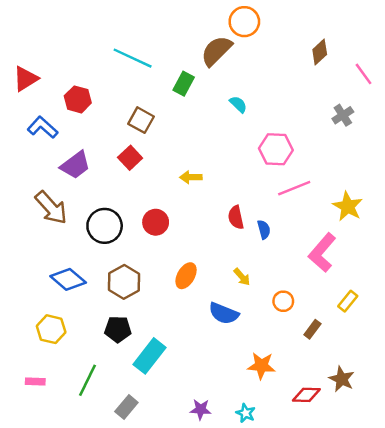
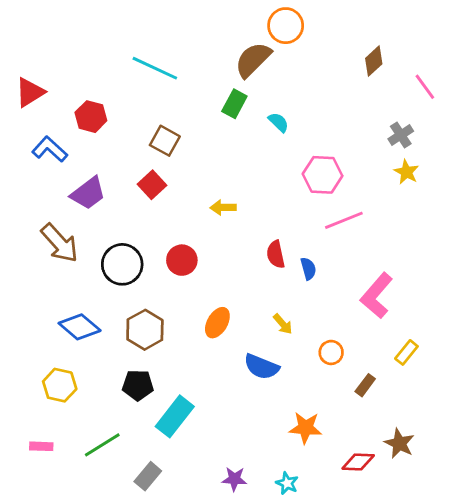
green rectangle: (184, 84) -> (234, 104), moved
yellow star: (348, 206) -> (406, 172), moved, size x0.7
green line: (88, 380) -> (102, 445), turned 32

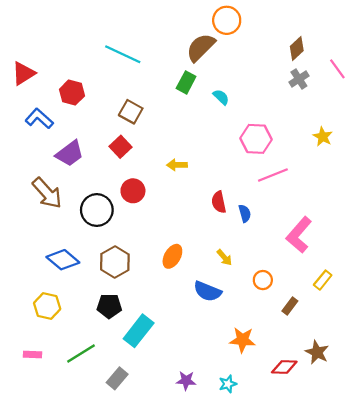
gray cross: (401, 135) -> (299, 79), moved
red circle: (182, 260) -> (133, 191), moved
cyan star: (287, 483) -> (228, 384), turned 30

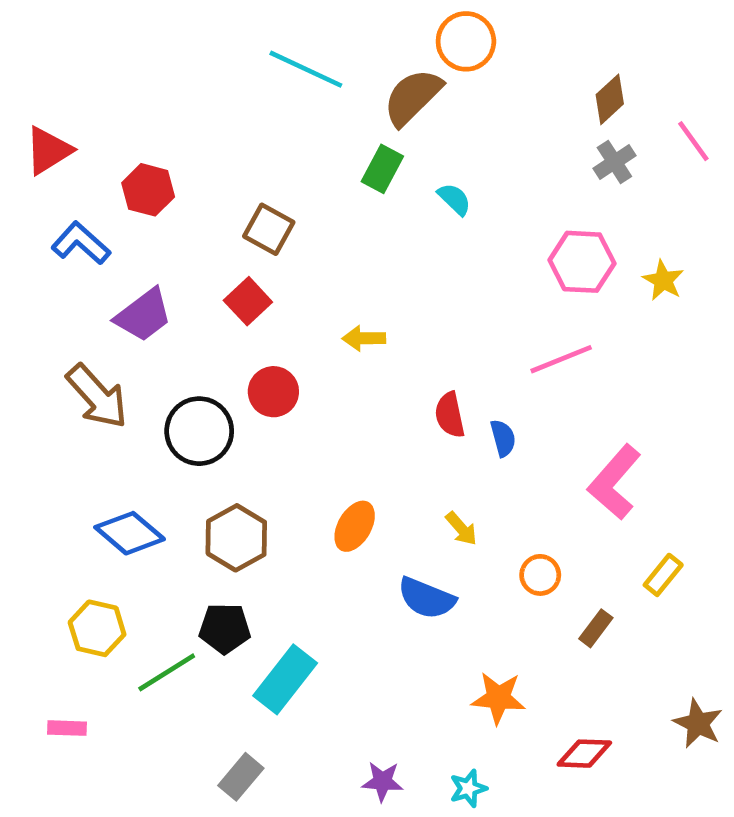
cyan line: (123, 54) -> (306, 69), moved
pink hexagon: (256, 139) -> (582, 262), moved
brown star: (317, 352) -> (698, 723), moved
green line: (81, 353) -> (167, 672), moved

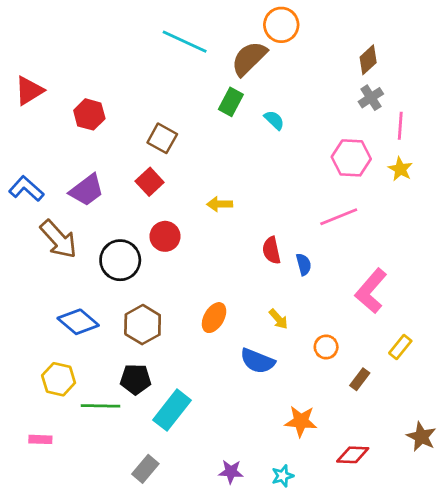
pink line: (693, 141) -> (400, 126), moved, turned 40
blue L-shape: (81, 243) -> (26, 189), moved
green line: (167, 672) -> (101, 406), turned 33

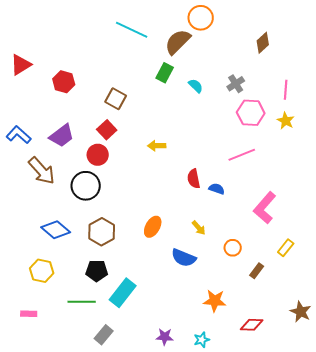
gray cross: (371, 98) -> (236, 84), moved
red circle: (165, 236) -> (98, 155), moved
blue semicircle: (304, 264) -> (217, 189), turned -56
green line: (101, 406) -> (82, 302), moved

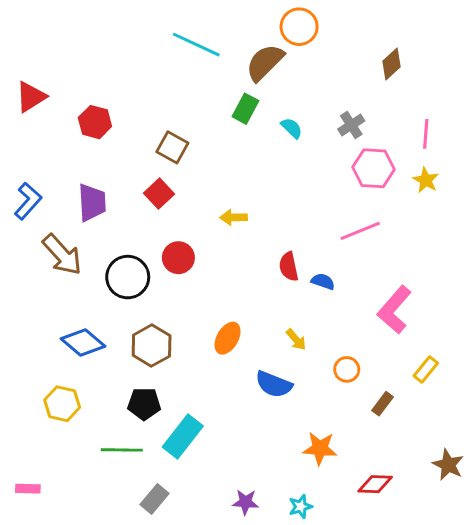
blue L-shape: (19, 135) -> (28, 201), turned 90
purple trapezoid: (62, 136) -> (92, 203), turned -56
red circle: (98, 155) -> (178, 258), moved
pink rectangle: (29, 314) -> (28, 489), moved

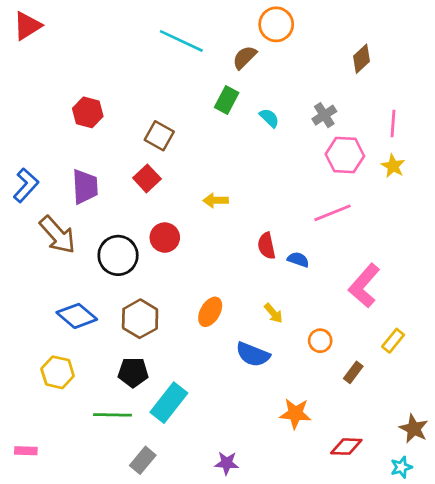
brown semicircle: (265, 62) -> (245, 57), size x0.7
red triangle: (31, 97) -> (27, 26), moved
cyan star: (301, 507) -> (401, 467), moved

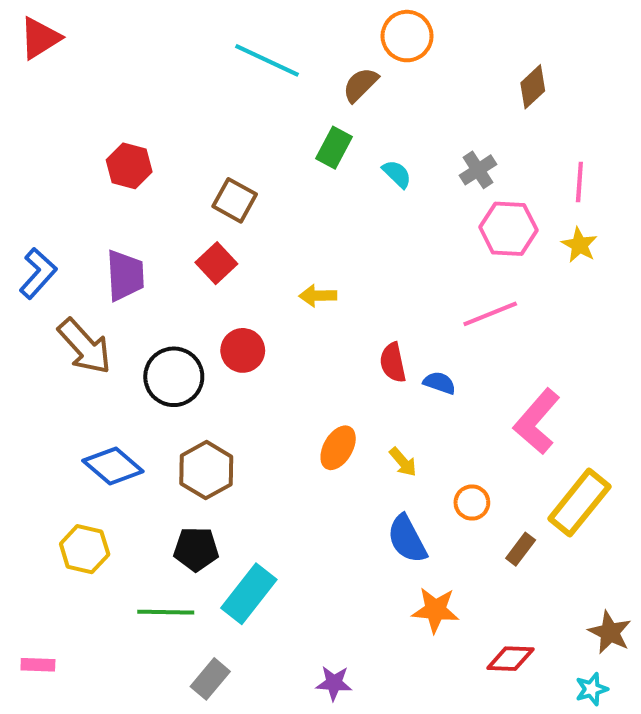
orange ellipse: (210, 312) -> (338, 448), moved
yellow rectangle: (393, 341) -> (579, 503), size x1.8
blue semicircle: (253, 354) -> (407, 539), moved, turned 40

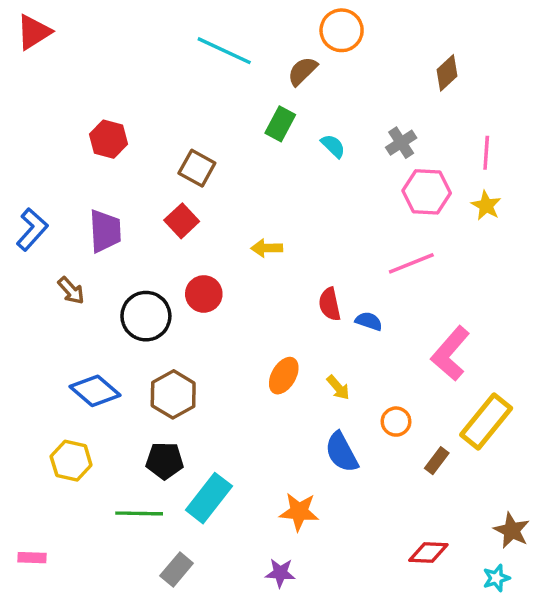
brown arrow: (85, 346) -> (71, 291), size x0.6
orange star: (435, 610) -> (299, 512), moved

